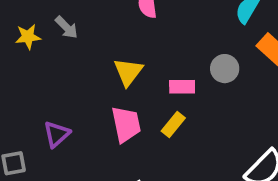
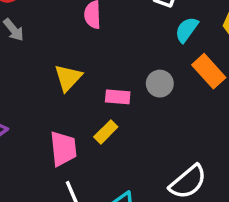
pink trapezoid: (126, 124) -> (63, 149), moved

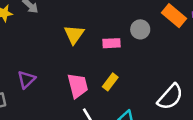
yellow rectangle: (106, 132) -> (110, 82), moved

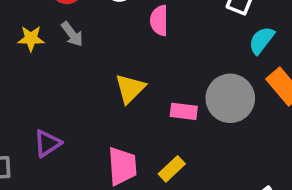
gray circle: (140, 29) -> (230, 98), size x1.6

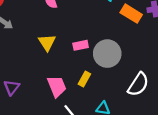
gray circle: (230, 98) -> (107, 54), moved

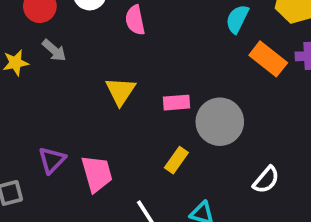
white semicircle: (138, 84) -> (266, 180), size x0.7
pink trapezoid: (57, 86) -> (97, 174), moved

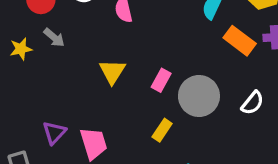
pink rectangle: (177, 103) -> (161, 80), turned -55
white semicircle: (266, 180) -> (253, 103), moved

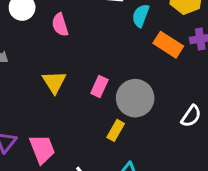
white semicircle: (253, 103) -> (191, 116), moved
yellow rectangle: (162, 130) -> (116, 130), moved

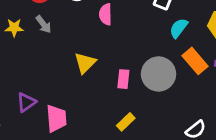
pink rectangle: (99, 86) -> (123, 79), turned -36
gray circle: (135, 98) -> (159, 74), moved

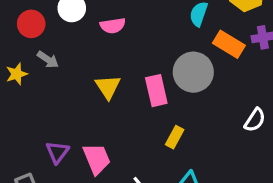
pink semicircle: (106, 14) -> (113, 26), turned -80
pink rectangle: (123, 79) -> (156, 91), size x1.4

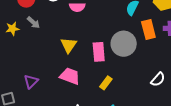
orange rectangle: (229, 44) -> (148, 29), turned 36
pink trapezoid: (97, 159) -> (70, 76), moved, turned -55

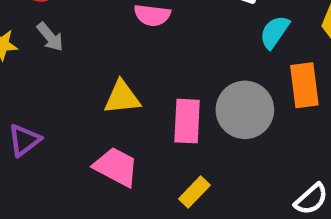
yellow triangle: (69, 45) -> (122, 97), turned 42
purple triangle: (31, 81) -> (24, 140), moved

